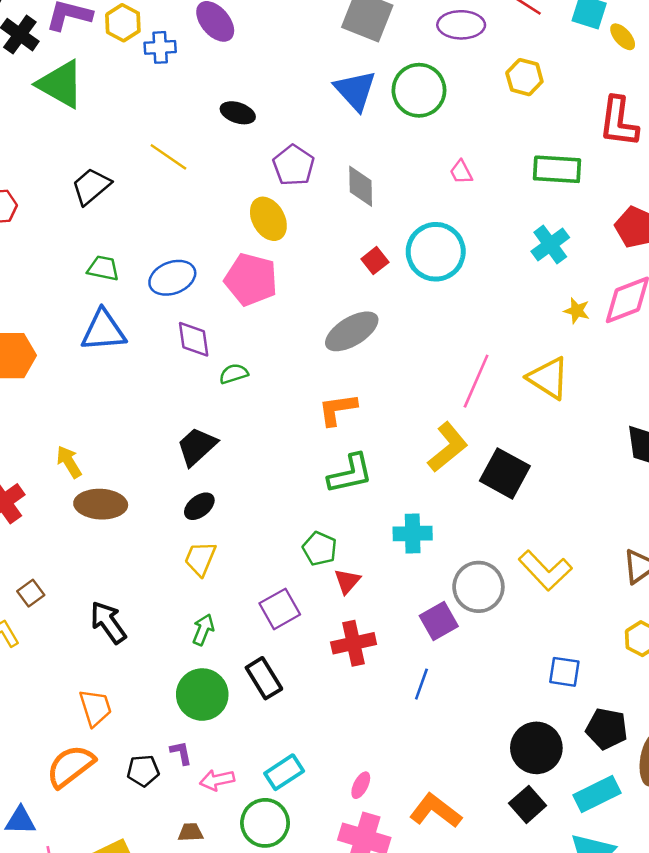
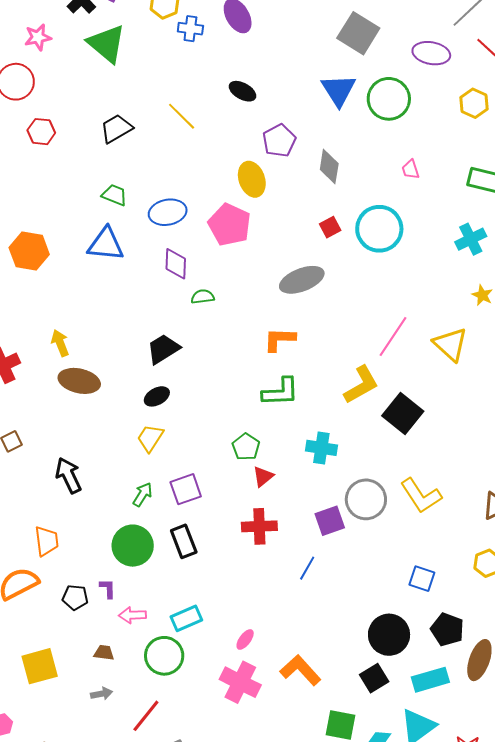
purple square: (280, 609) -> (186, 489), moved

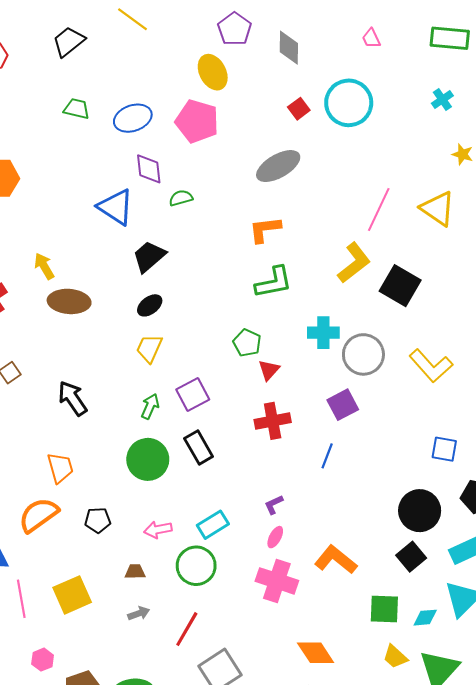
cyan cross: (471, 239) -> (442, 100), size x0.7
blue triangle: (106, 244) -> (116, 207), moved, turned 36
gray circle: (366, 499) -> (363, 354), moved
purple L-shape: (108, 589) -> (274, 505), moved, turned -105

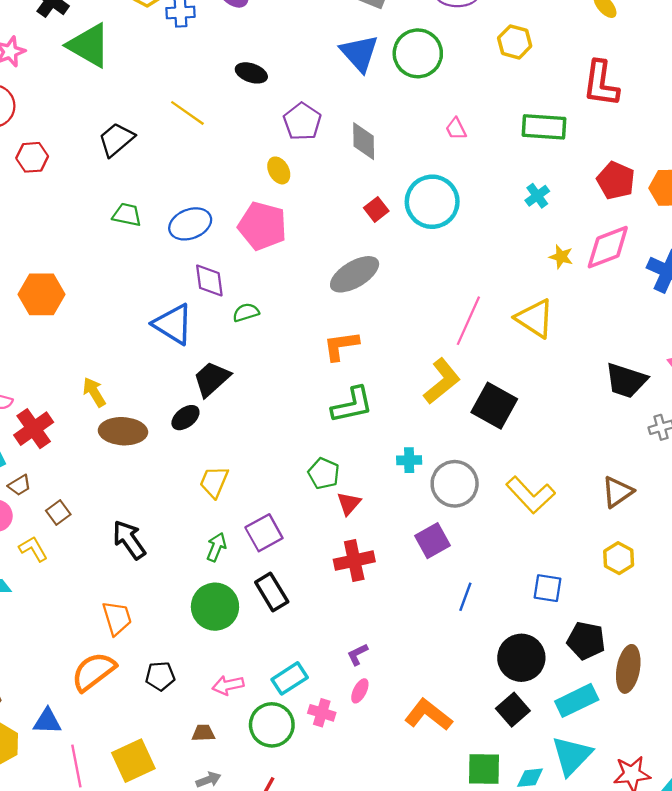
yellow ellipse: (213, 72) -> (279, 170), size x0.7
black ellipse: (150, 305) -> (185, 418), moved
cyan cross: (323, 333) -> (409, 460), size x0.7
blue line: (327, 456) -> (465, 597), moved
pink cross: (277, 581) -> (322, 713), moved, size x0.6

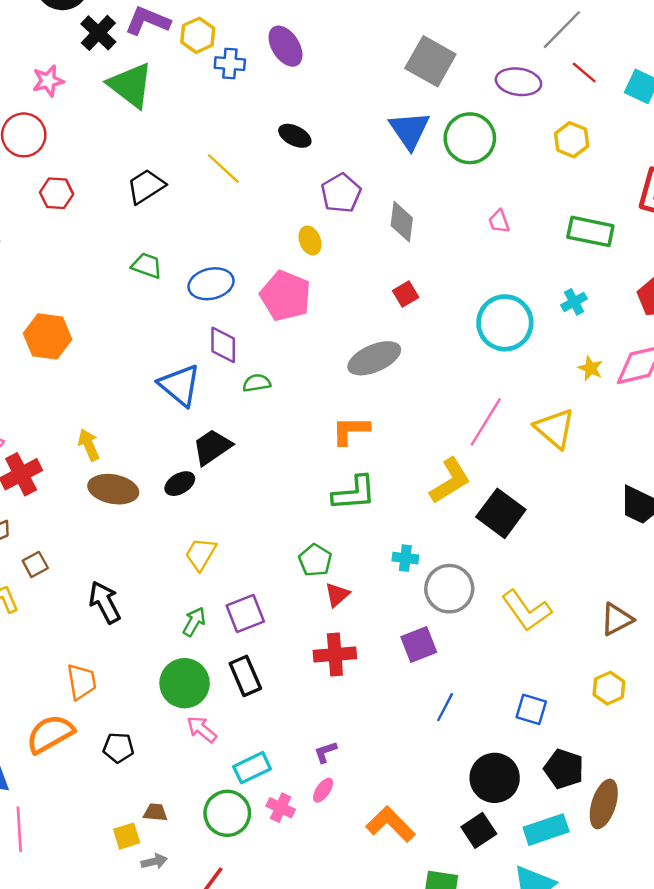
cyan circle: (432, 202) -> (505, 323), moved
pink arrow: (228, 685) -> (202, 729), moved, turned 44
yellow square: (133, 761) -> (127, 836), moved, size x0.6

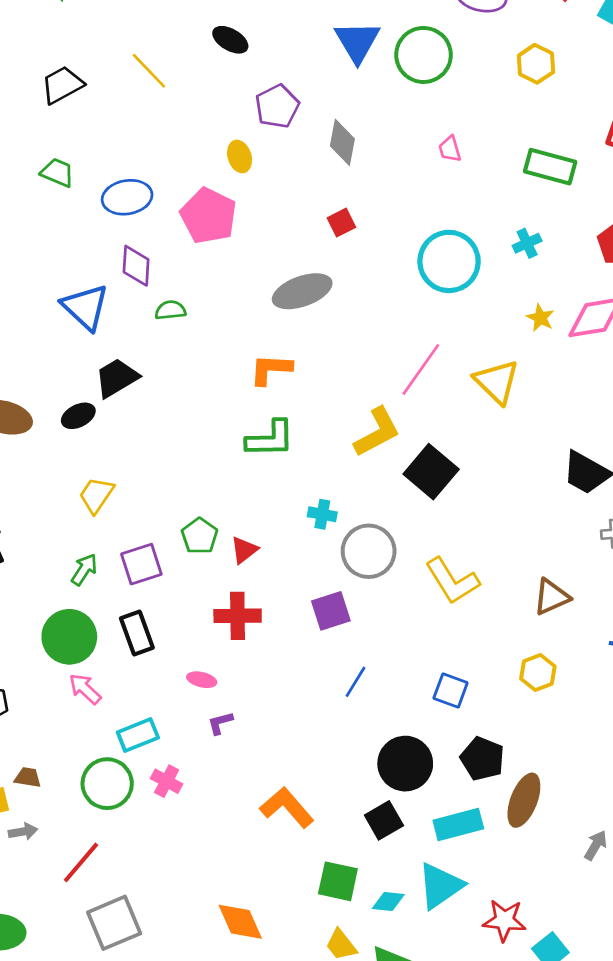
green pentagon: (315, 560) -> (200, 536), moved
pink ellipse: (323, 790) -> (202, 680), moved, turned 65

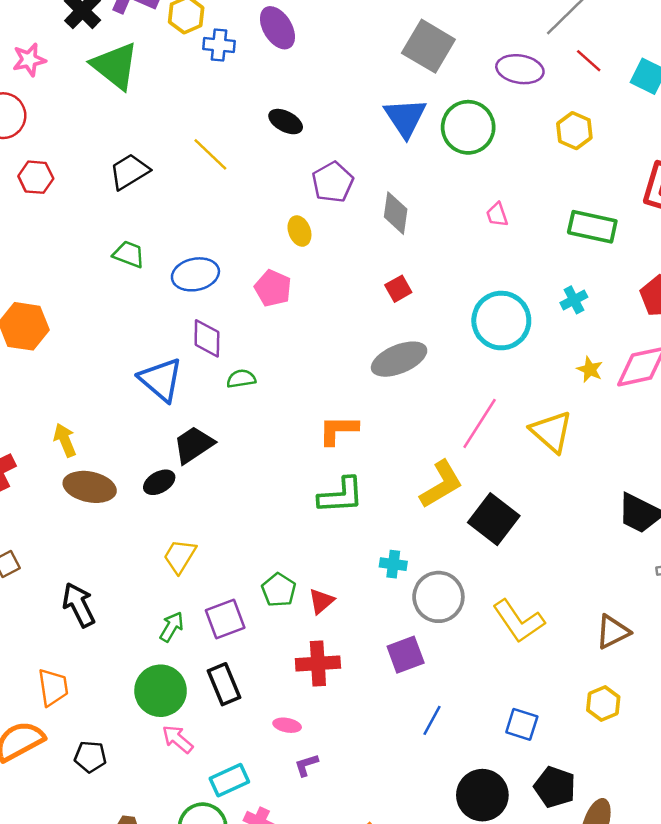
pink pentagon: (209, 216) -> (273, 288), size x0.7
gray ellipse: (302, 291) -> (399, 359), moved

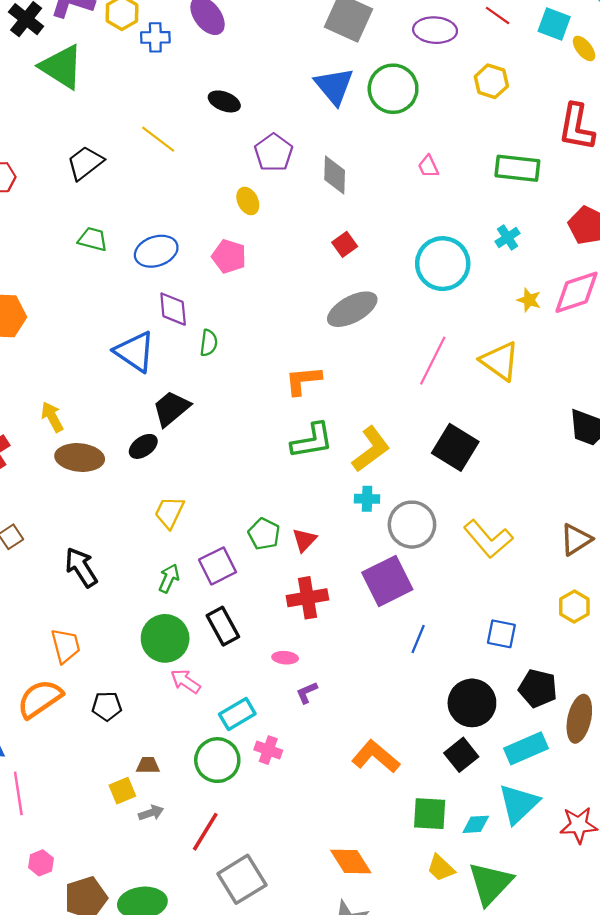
green semicircle: (241, 379) -> (209, 343), turned 112
yellow L-shape: (441, 484) -> (371, 449), moved
purple square: (406, 655) -> (387, 581), size x1.4

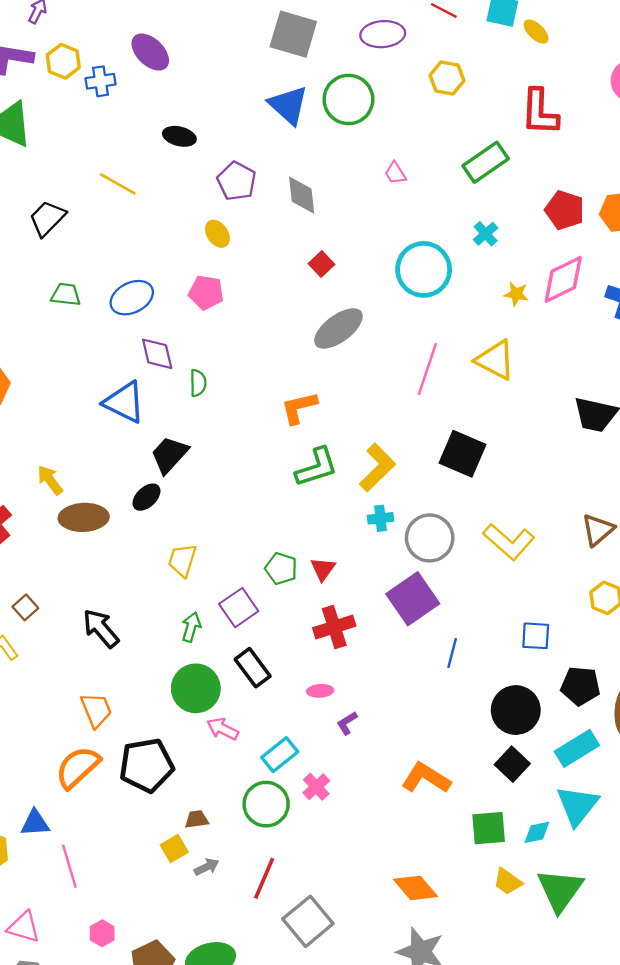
green rectangle: (517, 168) -> (486, 162), turned -33
black pentagon: (107, 706) -> (146, 765), size x1.8
pink cross: (268, 750) -> (316, 787), turned 36

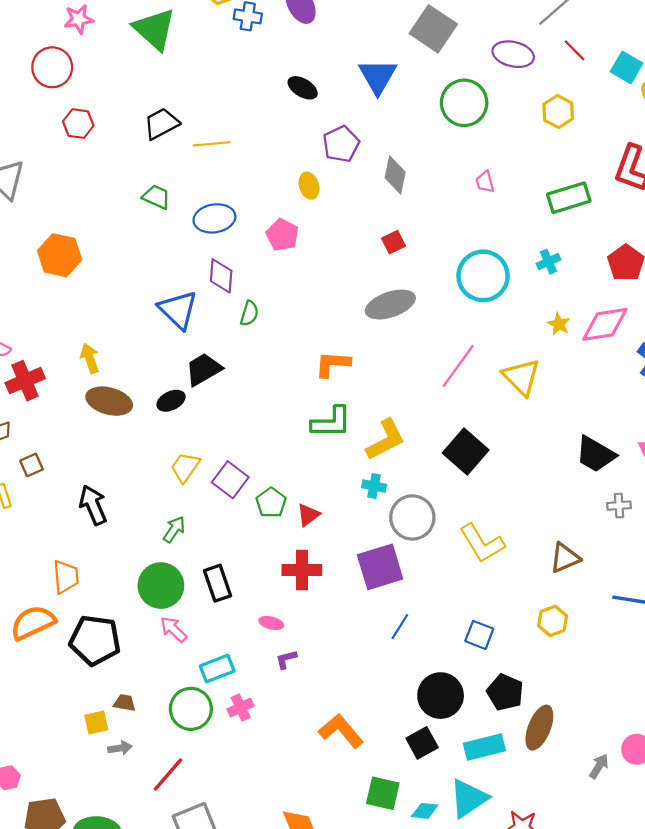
blue triangle: (288, 105) -> (378, 76), moved
yellow line: (118, 184) -> (212, 144), moved, turned -52
purple square: (239, 608) -> (230, 480), moved, turned -36

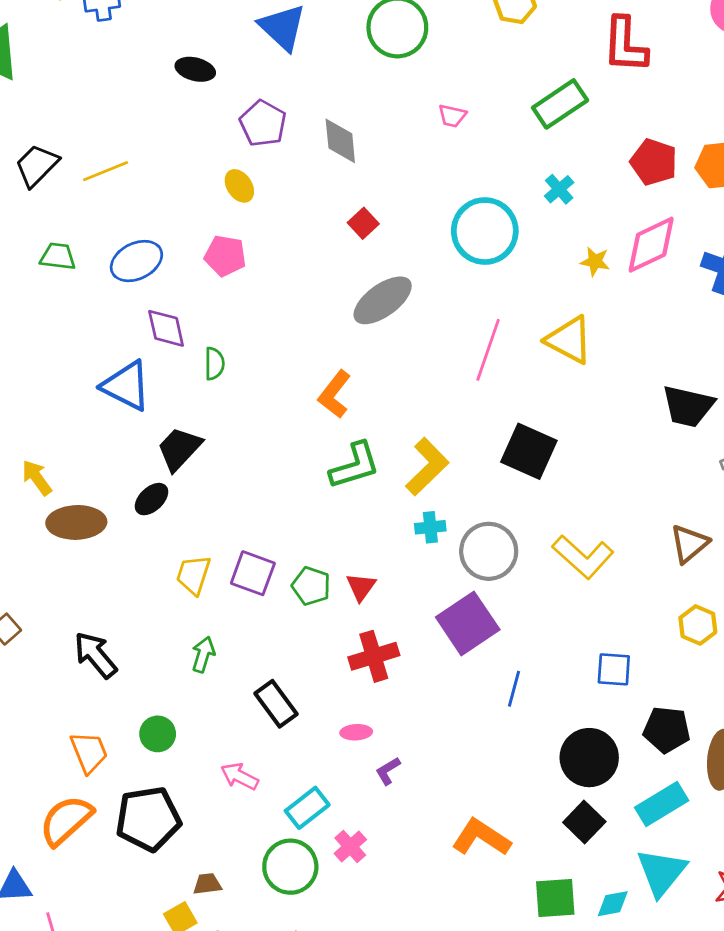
pink trapezoid: (485, 182) -> (452, 116), turned -45
orange L-shape: (333, 364) -> (335, 394), turned -39
green circle: (161, 586) -> (158, 734), moved, size x0.6

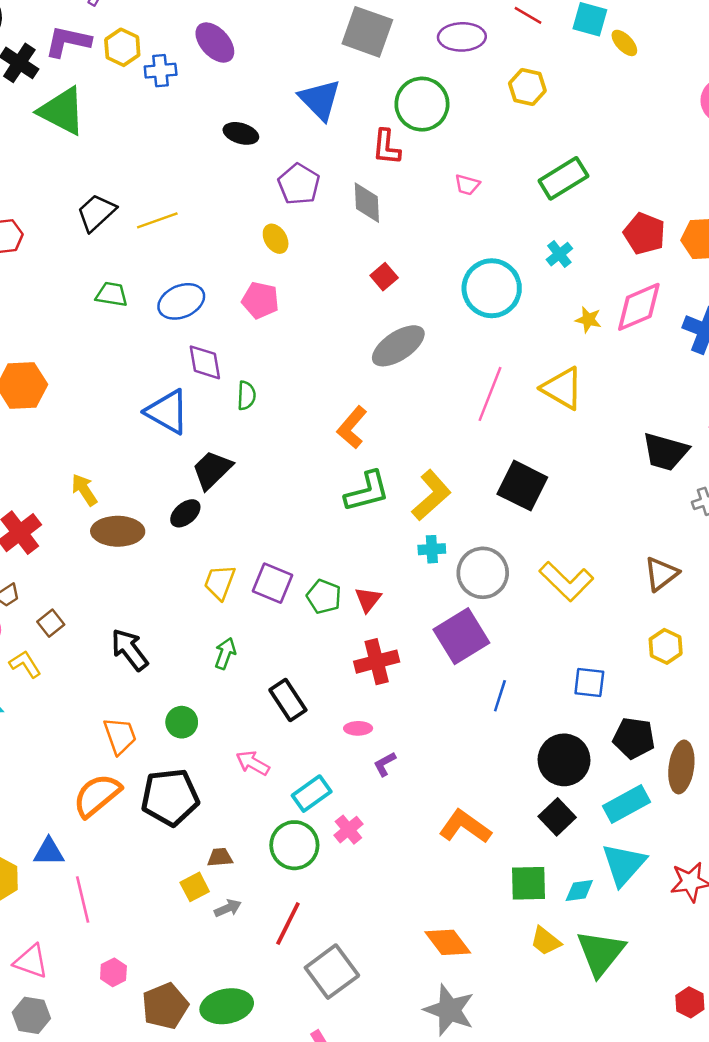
red L-shape: (625, 45) -> (386, 147), moved, size x0.7

